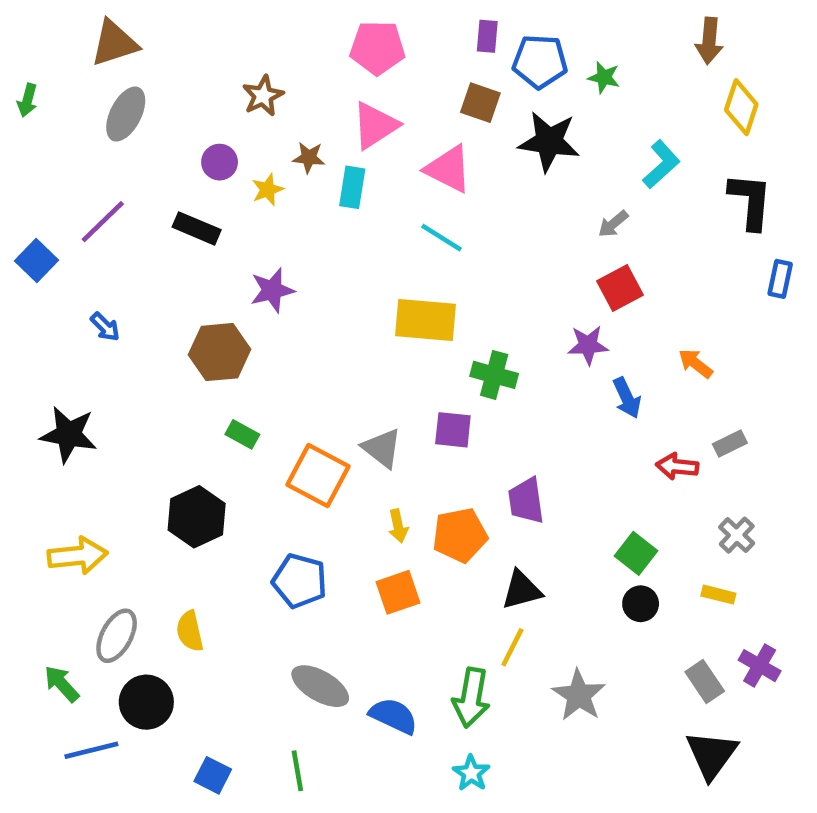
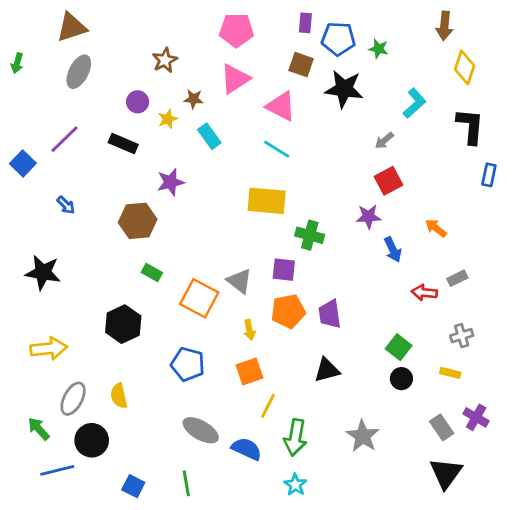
cyan rectangle: (352, 187) -> (209, 136), moved, turned -45
orange pentagon: (460, 535) -> (288, 311), moved
gray cross: (737, 535) -> (462, 336), turned 30
yellow line: (512, 647) -> (268, 406), moved

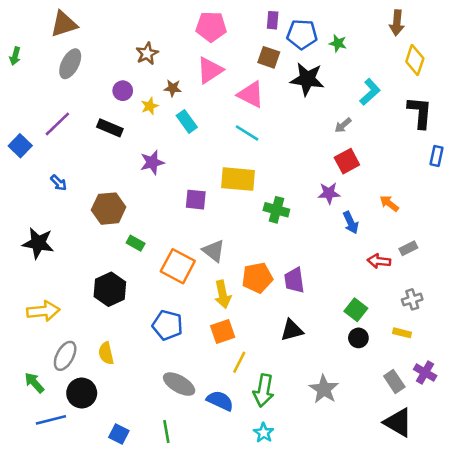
brown hexagon: (138, 221) -> (109, 209), moved
purple square: (284, 270) -> (196, 200), moved
yellow arrow: (249, 330) -> (223, 294), size x1.5
black triangle: (446, 473) -> (398, 422), turned -36

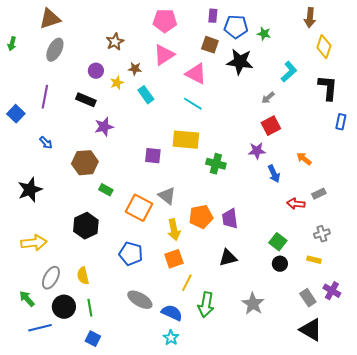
purple line: (57, 124) -> (45, 97), turned -35
purple star: (152, 162) -> (104, 127), moved
black star: (38, 243) -> (30, 190), turned -30
green line: (166, 431) -> (90, 308), moved
cyan star: (264, 433) -> (171, 338), moved

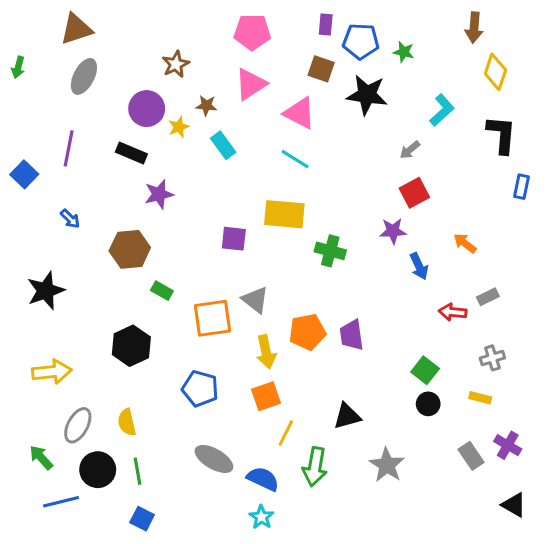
purple circle: (96, 71) -> (147, 109), size x1.5
orange square: (139, 208) -> (212, 318), turned -36
black triangle: (228, 258) -> (347, 416), moved
black triangle: (311, 330) -> (514, 505), moved, size x0.7

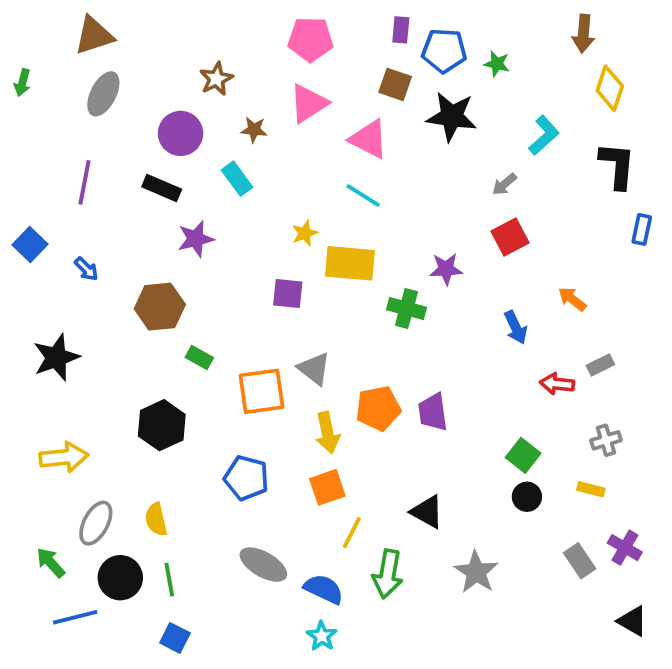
yellow star: (179, 127) -> (305, 233), moved
cyan rectangle: (223, 145) -> (237, 179), moved
blue square: (24, 174) -> (30, 244), moved
purple star: (393, 231) -> (446, 269), moved
black triangle: (347, 416) -> (427, 512), turned 44

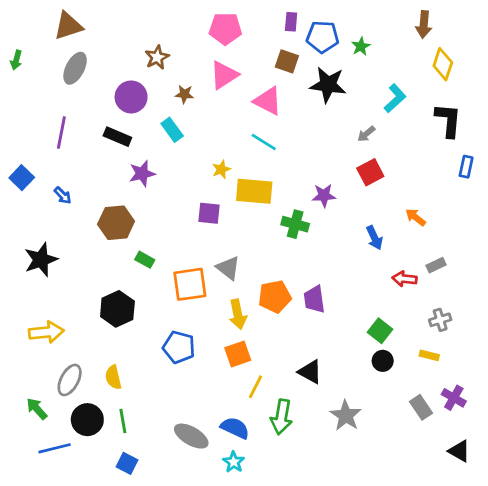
green star: (497, 64) -> (361, 46), turned 30
gray ellipse: (263, 565) -> (191, 436), moved

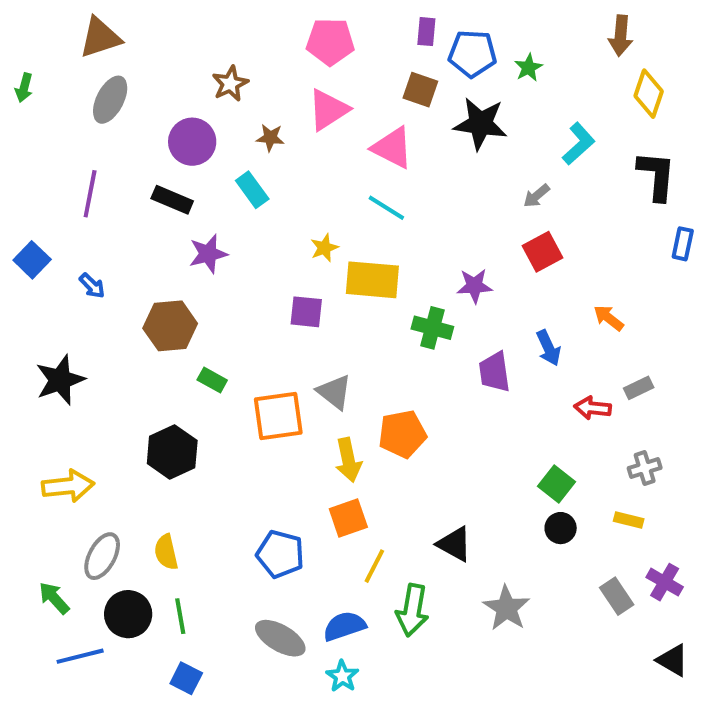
purple trapezoid: (314, 299) -> (494, 372), moved
blue pentagon: (179, 347) -> (280, 554), moved
blue semicircle: (235, 428) -> (344, 626), turned -44

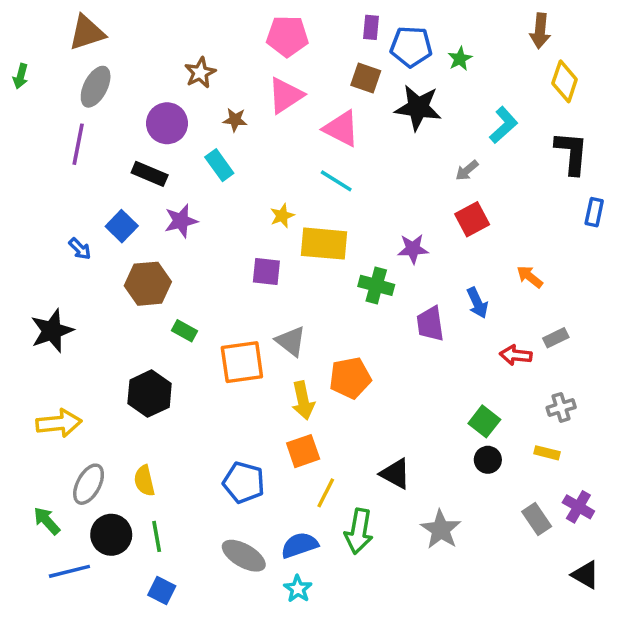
purple line: (90, 194) -> (78, 144), moved
blue square: (32, 260) -> (122, 226), moved

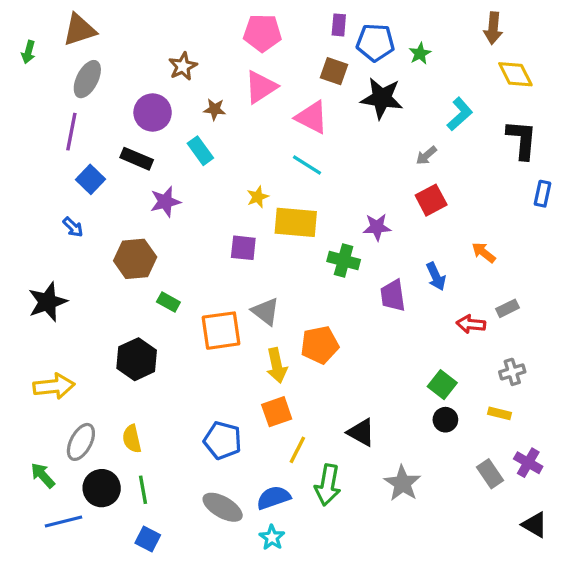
green arrow: (21, 76) -> (28, 52), moved
yellow diamond: (565, 81) -> (515, 74), turned -45
blue square: (122, 226) -> (90, 179), moved

